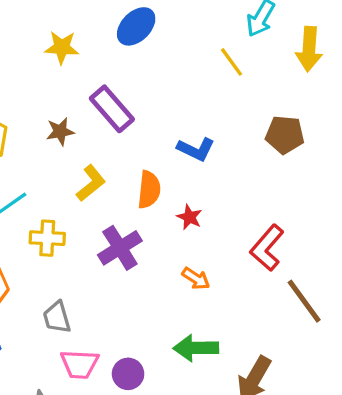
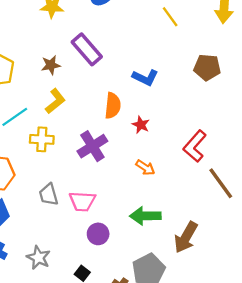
yellow L-shape: (91, 183) -> (55, 101), moved
pink trapezoid: (80, 364) -> (82, 201), moved

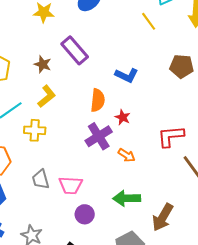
brown star: (51, 65) -> (43, 64), turned 30
purple cross: (92, 146) -> (99, 136), moved
red L-shape: (195, 146) -> (171, 136), turned 44

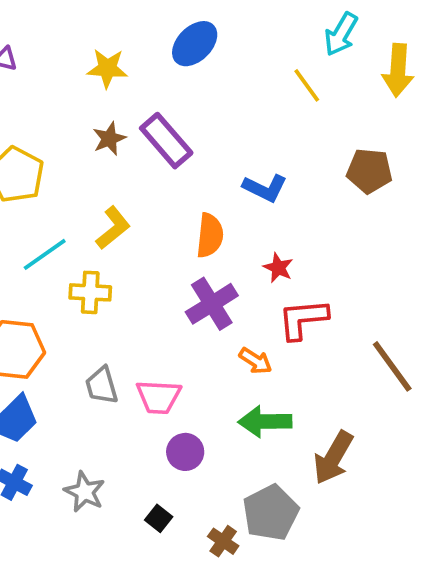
brown star: (43, 64) -> (109, 139), moved, turned 30
red star: (123, 117) -> (278, 268), moved
red L-shape: (171, 136) -> (303, 319), moved
orange arrow: (127, 155) -> (255, 361), moved

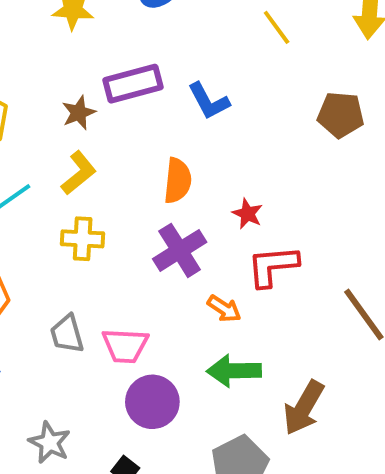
brown star: (109, 139) -> (79, 113), moved
purple rectangle: (166, 141) -> (133, 84), turned -64
blue L-shape: (265, 188) -> (209, 101), moved, turned 36
yellow cross: (90, 292) -> (83, 239), moved
purple circle: (185, 452) -> (152, 402), size x1.4

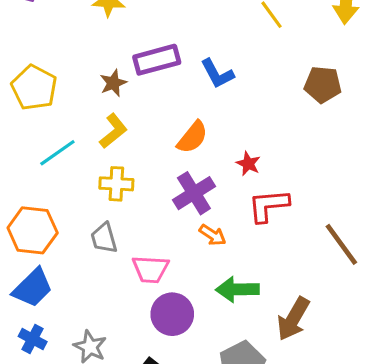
orange semicircle: (178, 181) -> (192, 137), turned 33
orange arrow: (224, 309) -> (213, 235), moved
gray trapezoid: (67, 334) -> (104, 238), moved

